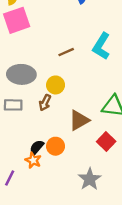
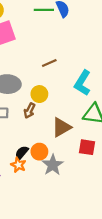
cyan L-shape: (101, 46) -> (83, 83), moved
red square: (106, 141) -> (87, 147), turned -35
gray star: (90, 179) -> (53, 165), moved

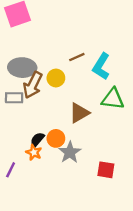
brown line: (49, 63) -> (77, 57), moved
brown arrow: (29, 111) -> (33, 85), moved, size x1.6
red square: (87, 147) -> (106, 170), moved

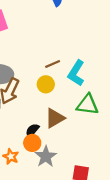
yellow circle: (56, 78) -> (46, 84), moved
black semicircle: (37, 140) -> (32, 131), moved

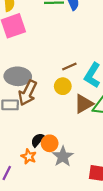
brown triangle: (55, 118) -> (84, 104), moved
black semicircle: (32, 131) -> (37, 140), moved

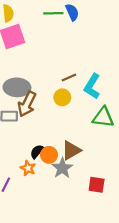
brown triangle: (84, 104) -> (71, 150), moved

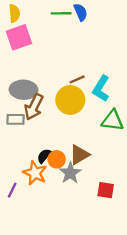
yellow circle: (62, 97) -> (70, 100), size x1.6
orange star: (28, 168) -> (35, 173), size x1.5

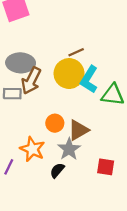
cyan L-shape: (101, 89) -> (89, 79), moved
black semicircle: (44, 156) -> (57, 170), moved
orange circle: (57, 159) -> (55, 123), moved

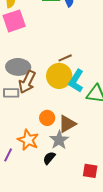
red square: (106, 167) -> (90, 171), moved

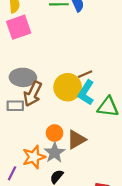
brown line: (65, 58) -> (85, 74), moved
orange star: (28, 140) -> (34, 157), turned 30
gray star: (59, 140) -> (55, 153), moved

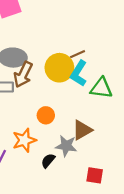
brown triangle: (76, 140) -> (82, 130), moved
gray star: (55, 153) -> (66, 146), moved, turned -30

